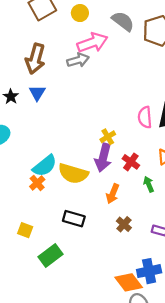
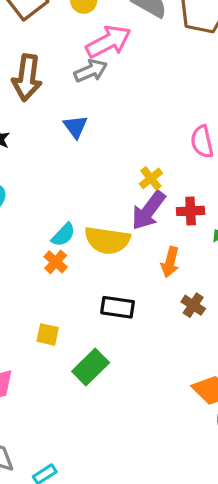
blue triangle: (37, 93) -> (75, 127), moved
purple arrow: (103, 158) -> (148, 210), turned 32
red cross: (131, 162) -> (191, 211), turned -30
cyan semicircle: (45, 166) -> (63, 235), size x0.7

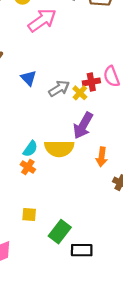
gray arrow: (91, 71) -> (59, 88), moved
yellow cross: (151, 178) -> (80, 93), moved
red cross: (191, 211) -> (91, 82), moved
black rectangle: (118, 307) -> (82, 250), moved

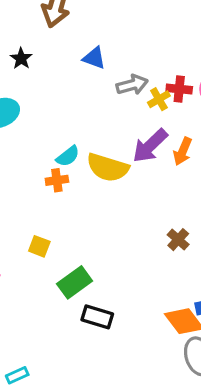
blue triangle: (29, 78) -> (94, 58), turned -42
orange arrow: (102, 157) -> (183, 151), moved
orange cross: (28, 167) -> (57, 180), turned 32

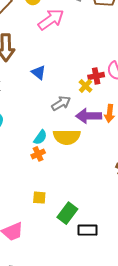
blue triangle: (94, 58) -> (39, 72), turned 35
gray arrow: (132, 85) -> (61, 103), moved
purple arrow: (150, 146) -> (89, 116), turned 60

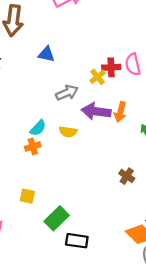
blue triangle: (39, 72) -> (46, 54), turned -35
yellow semicircle: (67, 137) -> (68, 132), size x0.6

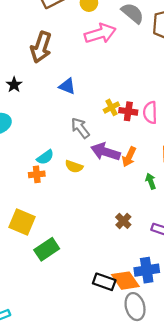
yellow cross: (98, 77) -> (111, 107), moved
gray arrow: (67, 93) -> (80, 128), turned -115
yellow square: (27, 196) -> (22, 222), size x1.6
black rectangle: (77, 241) -> (104, 282), moved

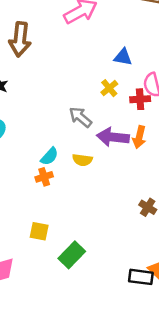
blue triangle: (67, 86) -> (123, 57), moved
red cross: (128, 111) -> (140, 99), moved
yellow square: (22, 222) -> (39, 231), size x0.7

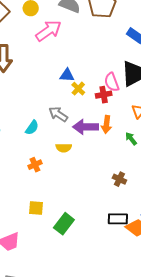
blue triangle: (123, 57) -> (67, 75), moved
cyan semicircle: (49, 156) -> (32, 128), moved
black rectangle: (141, 277) -> (118, 219), moved

